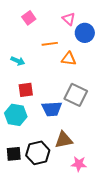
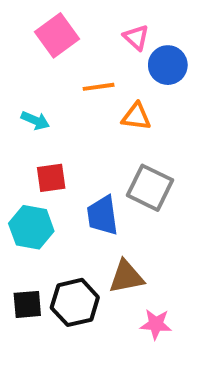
pink square: (29, 18) -> (57, 35), size x1.5
blue trapezoid: (52, 109) -> (103, 215), turned 85

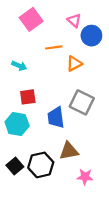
orange triangle: (136, 116) -> (74, 64), turned -35
black square: (27, 304) -> (15, 166), turned -35

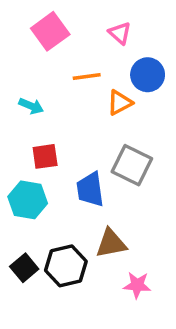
blue circle: (91, 36) -> (148, 75), moved

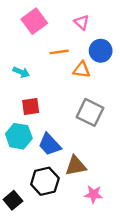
orange triangle: (120, 103) -> (82, 70), turned 36
blue trapezoid: (90, 189) -> (50, 144), moved, turned -35
black square: (24, 268) -> (13, 200), moved

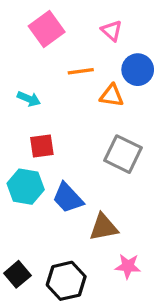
black hexagon: (45, 181) -> (66, 281), moved

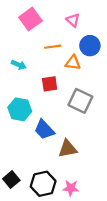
red square: (42, 146) -> (50, 84), moved
cyan hexagon: (26, 187) -> (20, 109), moved
pink star: (128, 266) -> (71, 188), moved

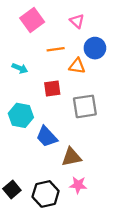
gray square: (80, 101) -> (85, 106), turned -35
pink star: (71, 188) -> (78, 185), moved

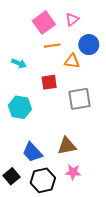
pink square: (32, 20) -> (44, 23), moved
pink triangle: (77, 21) -> (72, 19), turned 40
blue trapezoid: (47, 137) -> (32, 152), moved

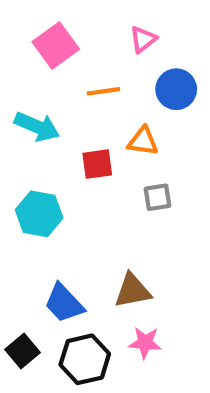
pink square: (44, 23) -> (56, 46), moved
orange triangle: (72, 61) -> (143, 141), moved
cyan arrow: (19, 63) -> (37, 127), size x1.5
gray square: (79, 99) -> (158, 197), size x0.6

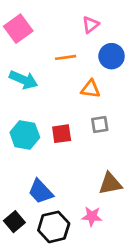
pink square: (56, 46) -> (18, 29), moved
red square: (97, 164) -> (62, 134), moved
brown triangle: (133, 291) -> (110, 184), moved

